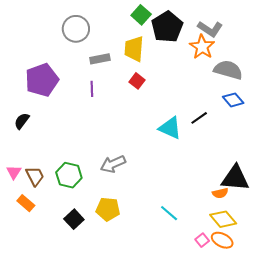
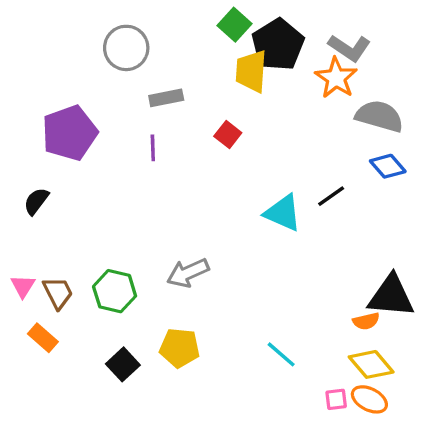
yellow trapezoid: (134, 49) -> (251, 71), moved
pink square: (202, 240) -> (336, 399), turned 32

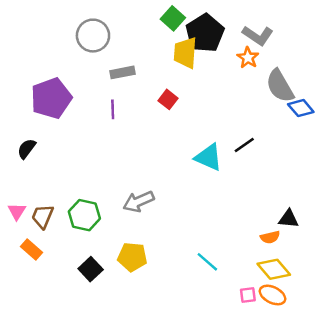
orange star: (336, 78) -> (248, 58), size x0.7
gray semicircle: (379, 116) -> (280, 86), turned -136
blue diamond: (388, 166) -> (301, 108), moved
brown trapezoid: (58, 293) -> (43, 216), turned -130
black triangle: (391, 296) -> (289, 219), size x0.6

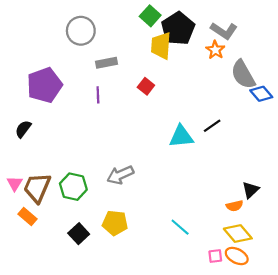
cyan triangle: (209, 157) -> (181, 136), turned -30
brown trapezoid: (43, 216) -> (37, 188), size x1.4
black triangle: (289, 219) -> (251, 190), turned -48

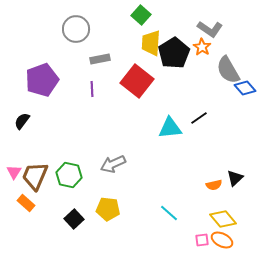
black pentagon: (178, 29) -> (174, 53), moved
red square: (146, 86) -> (137, 81), size x2.0
orange semicircle: (235, 206) -> (214, 185), moved

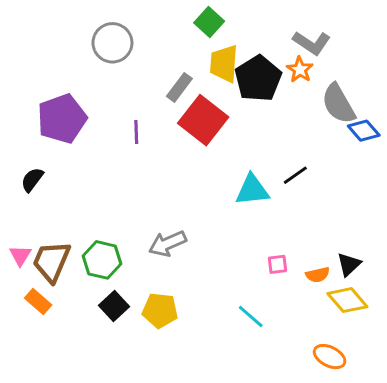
gray rectangle: (100, 59) -> (179, 87), moved, turned -42
black square: (74, 219) -> (114, 306), moved
yellow diamond: (223, 219) -> (347, 300), moved
pink square: (202, 240) -> (278, 264), moved

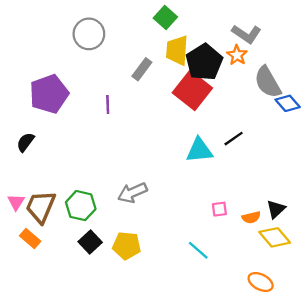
red square: (203, 120) -> (192, 90), moved

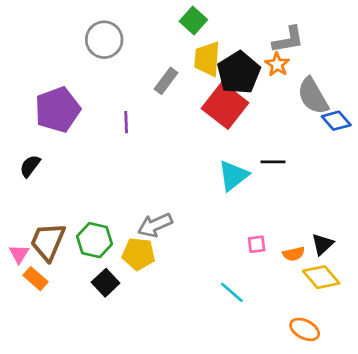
gray L-shape: (246, 34) -> (288, 40), turned -44
black line: (234, 139) -> (273, 162), turned 36
cyan triangle: (199, 150) -> (233, 176), turned -32
pink triangle: (16, 202) -> (19, 254), moved
yellow pentagon: (127, 246) -> (138, 254), moved

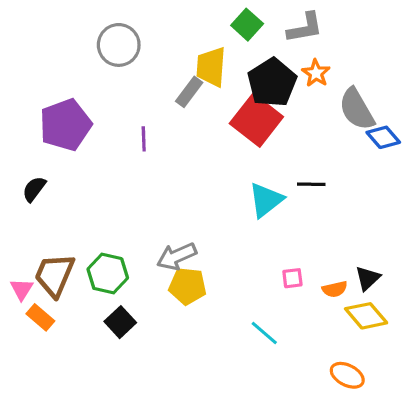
green square: (193, 20) -> (247, 25), moved
gray L-shape: (288, 40) -> (305, 28), moved
yellow trapezoid: (207, 59) -> (211, 67), moved
yellow pentagon: (138, 254) -> (188, 286), moved

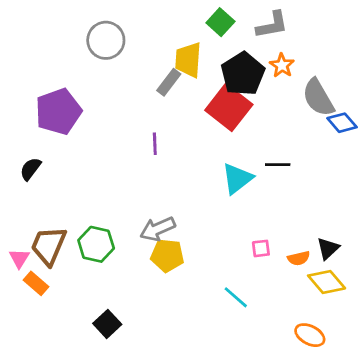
purple line: (144, 139) -> (155, 144), moved
black square: (120, 322) -> (107, 324), moved

